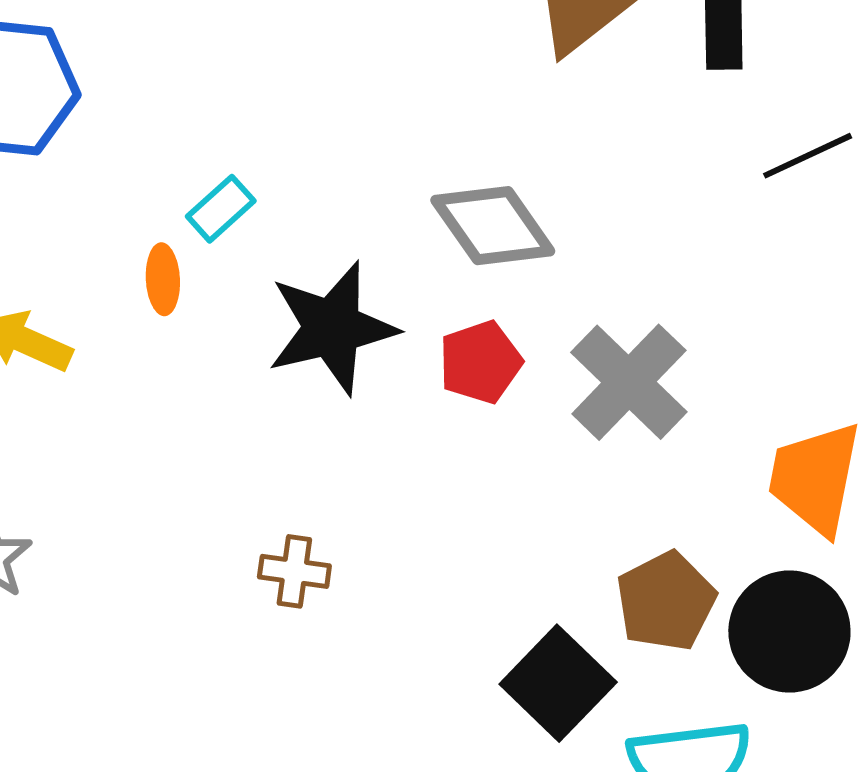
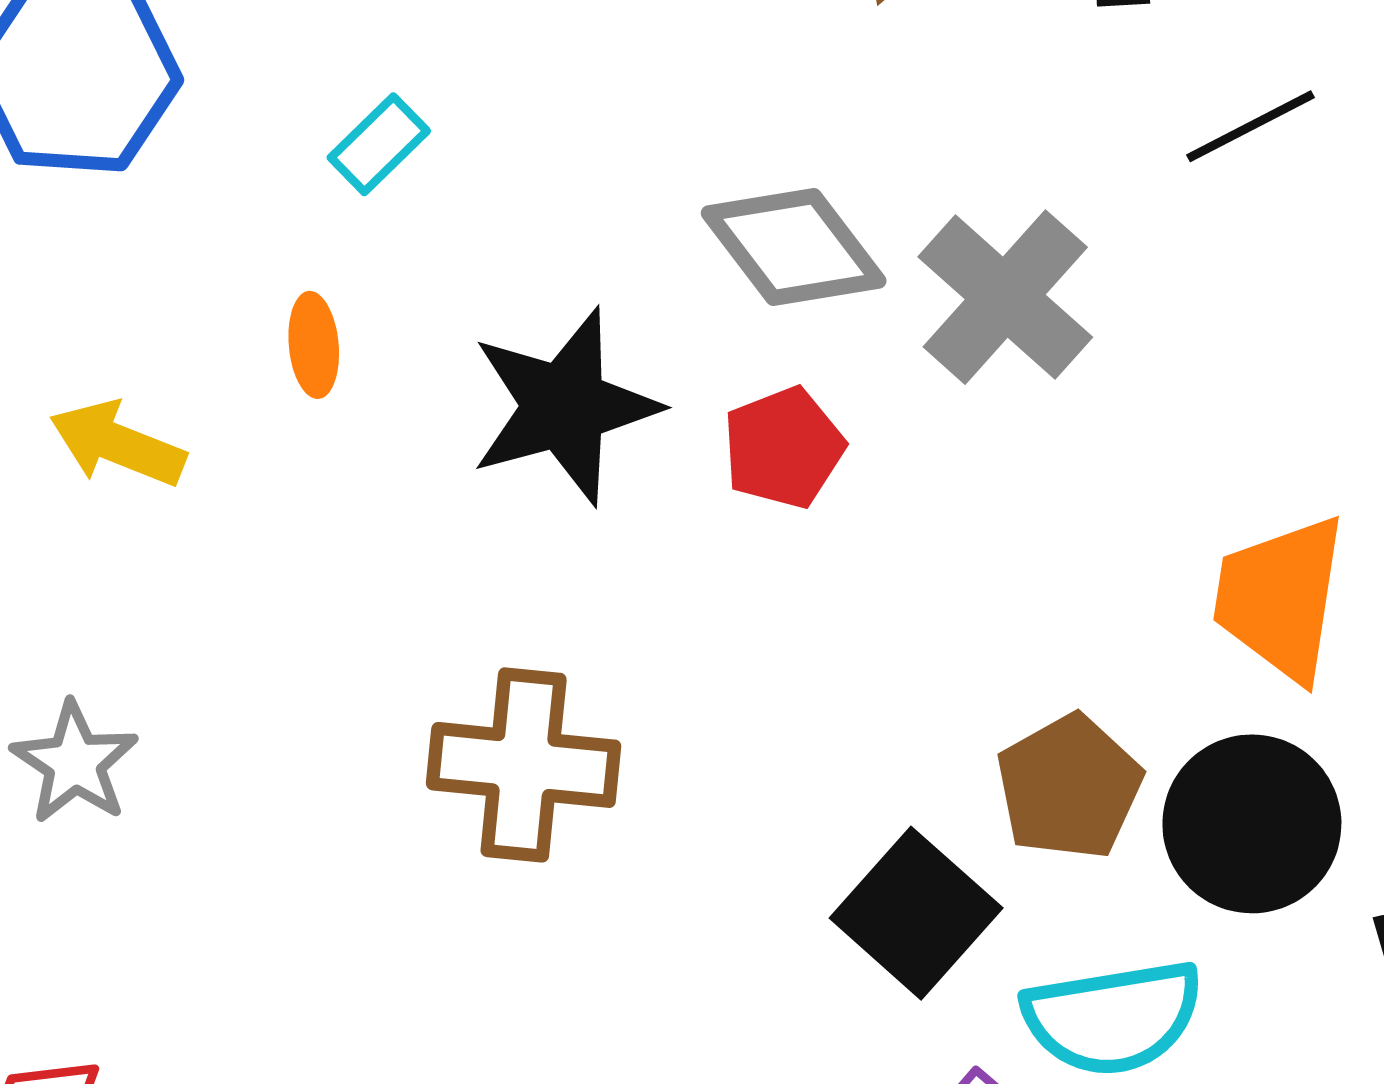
cyan rectangle: (221, 209) -> (379, 144), moved
gray cross: (629, 382) -> (1005, 297), moved
brown cross: (294, 571) -> (524, 765), size x1.8

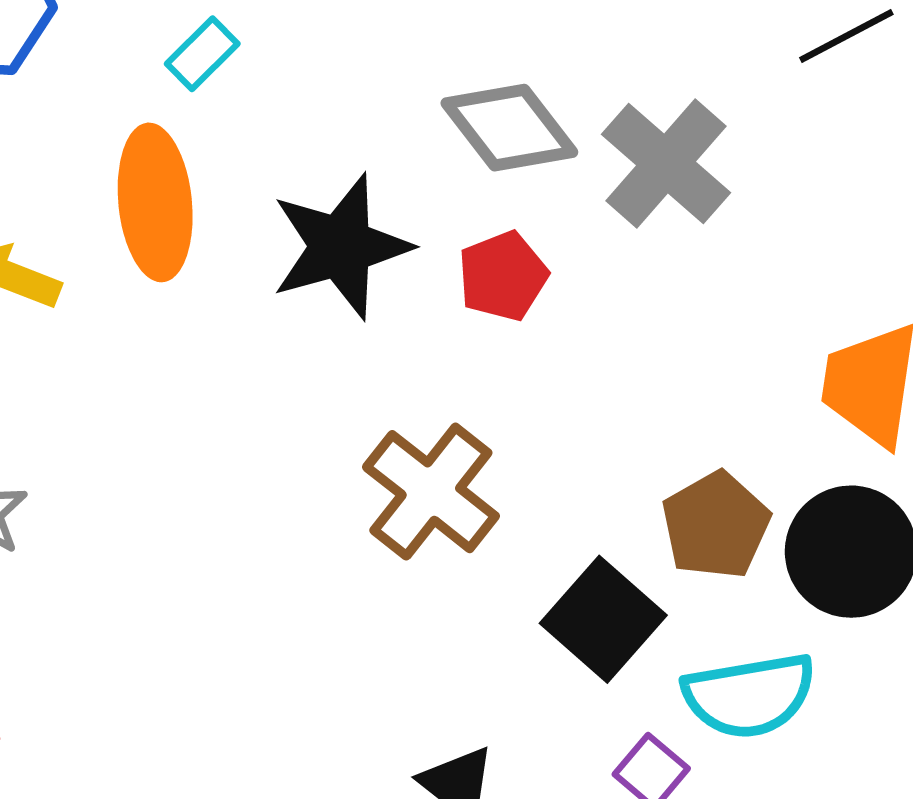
orange ellipse: (314, 345) -> (155, 202), size x2.0
brown cross: (524, 765) -> (431, 492), moved, turned 33

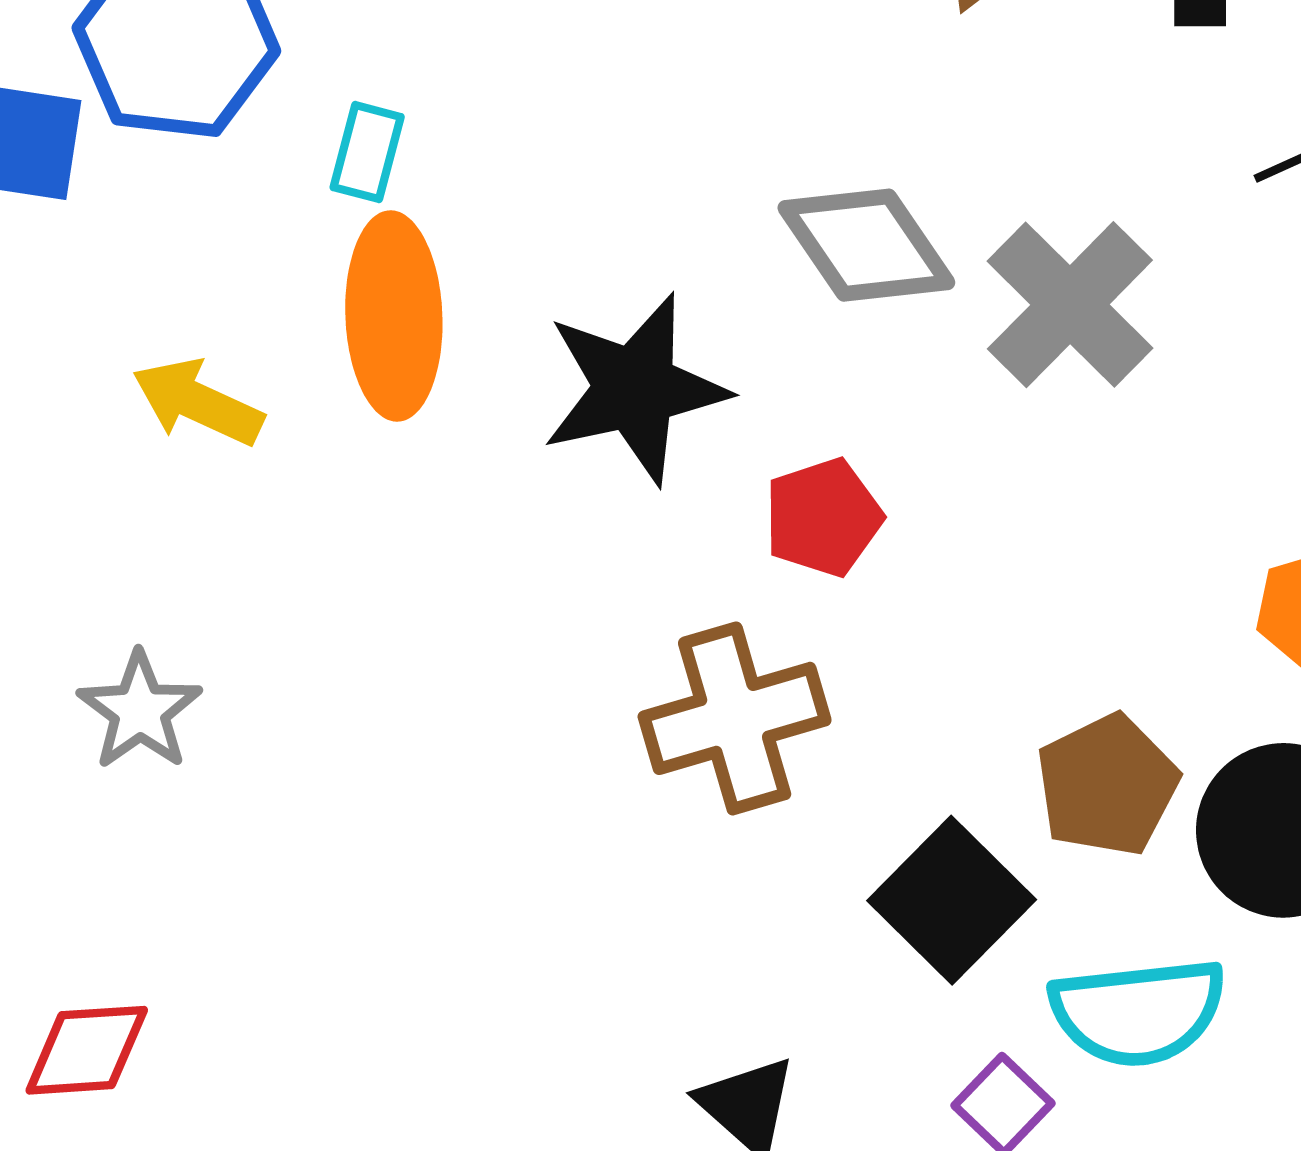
cyan rectangle: (202, 54) -> (367, 152), moved, turned -34
red pentagon: (503, 276) -> (823, 517), moved
brown cross: (431, 492) -> (735, 718), turned 32

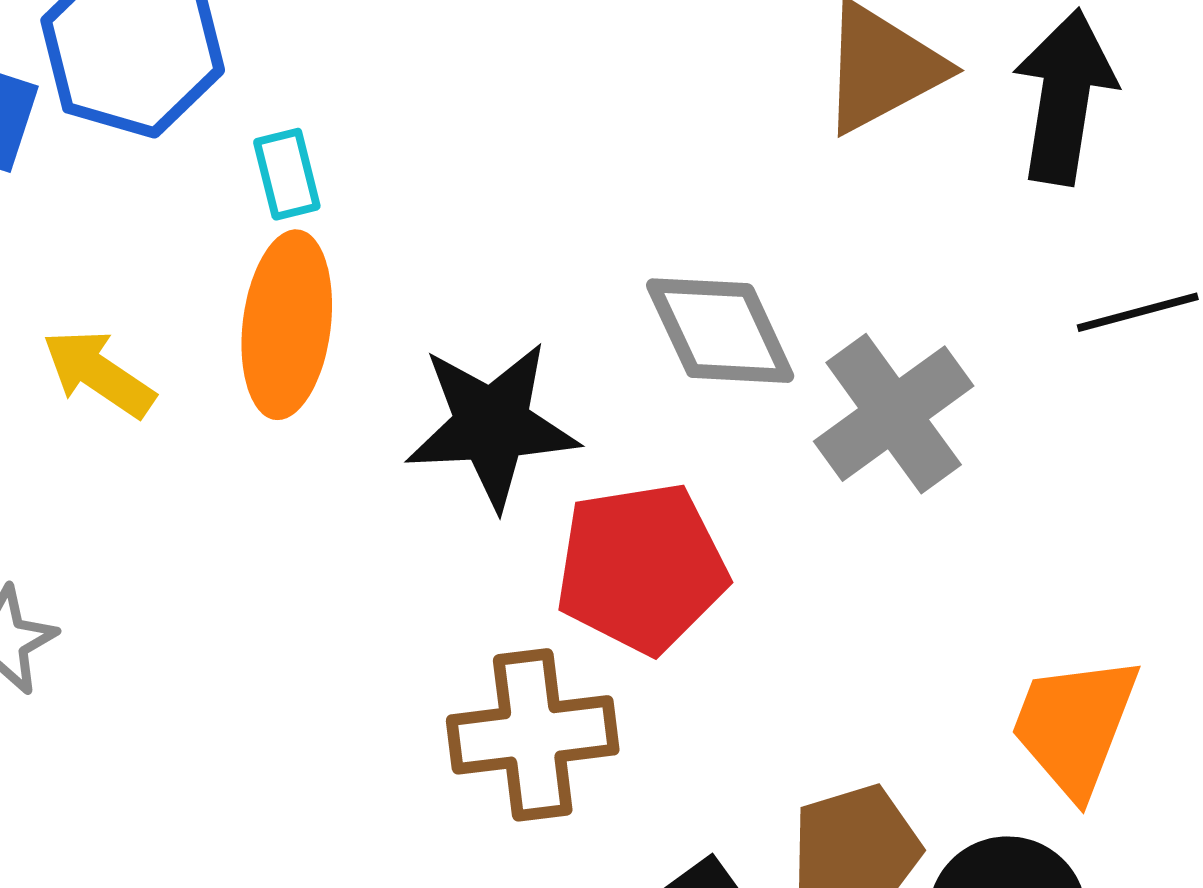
cyan rectangle: (367, 152) -> (287, 174), turned -38
red pentagon: (823, 517) -> (641, 568), size x1.6

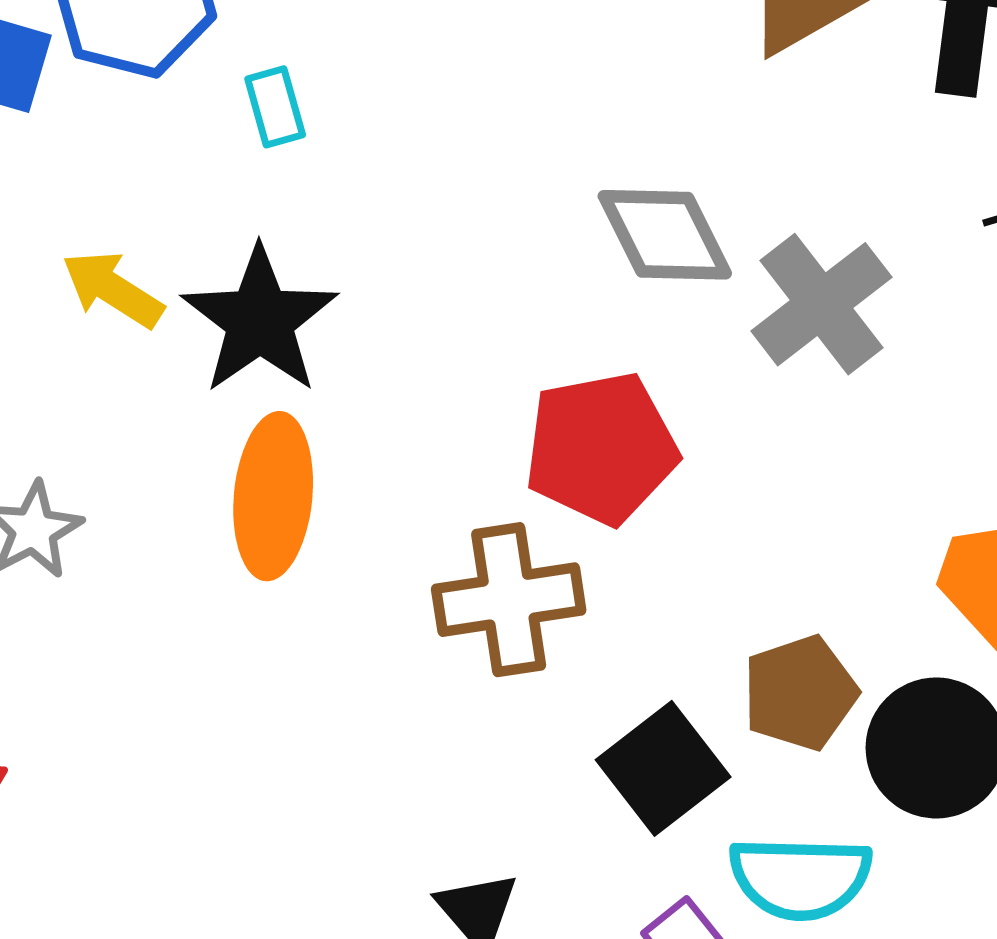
orange ellipse: (287, 325) -> (273, 496), moved
black star: (492, 425) -> (260, 320), moved, turned -30

